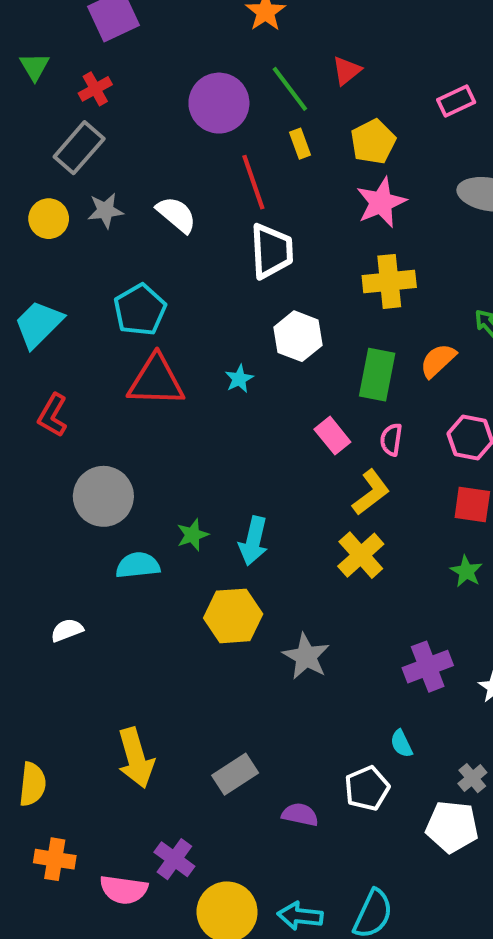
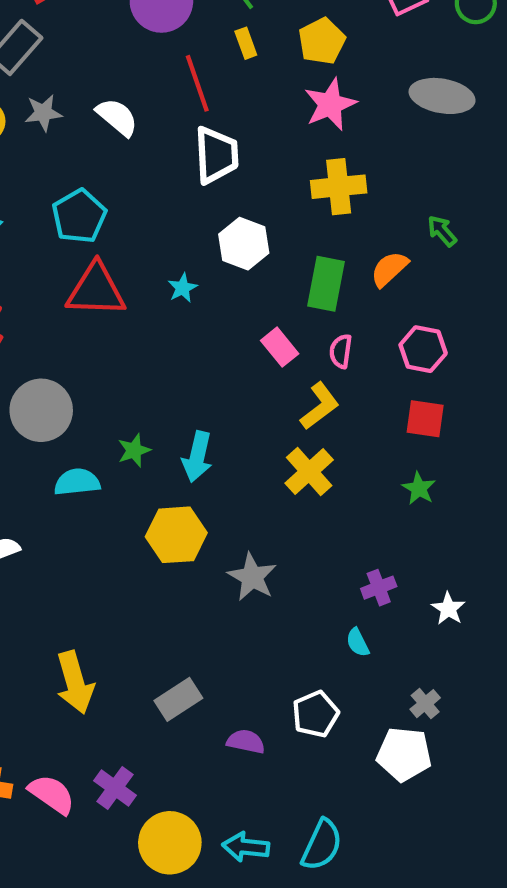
purple cross: (428, 667) -> (379, 588), size x0.7
cyan semicircle: (401, 744) -> (358, 642), moved
pink semicircle: (124, 890) -> (52, 794), moved, turned -153

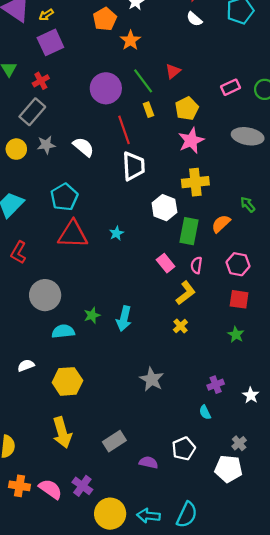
white hexagon: (244, 244) -> (164, 208), moved
yellow cross: (309, 471) -> (180, 326), size x0.6
yellow hexagon: (176, 535) -> (67, 381), moved

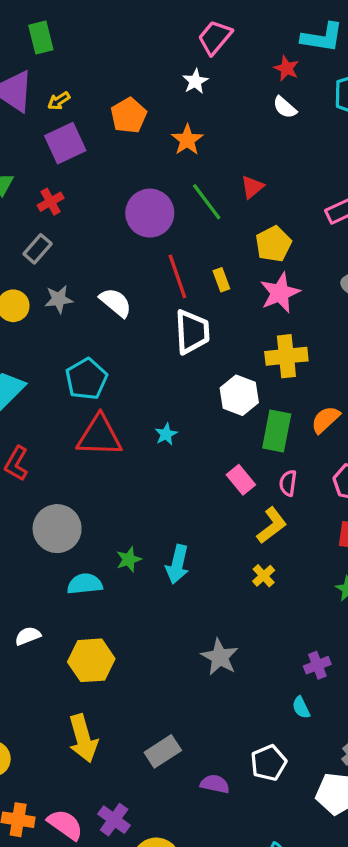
orange pentagon: (105, 19) -> (129, 115), moved
yellow rectangle: (148, 110) -> (221, 280), moved
gray rectangle: (32, 112) -> (38, 249), size x0.7

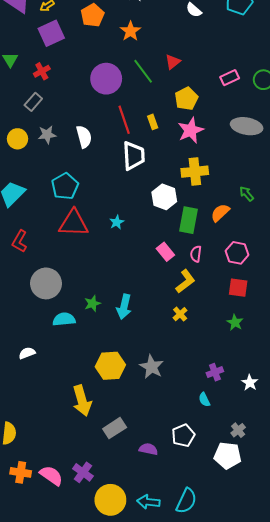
white semicircle: (116, 303) -> (84, 137), turned 35
yellow hexagon: (91, 660) -> (110, 366), moved
yellow arrow: (83, 738) -> (82, 401), moved

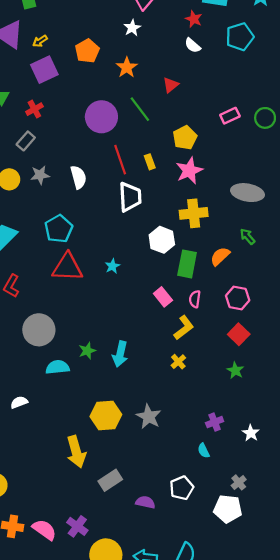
red triangle: (173, 62) -> (171, 85), moved
gray ellipse: (247, 126) -> (247, 193), moved
red square: (238, 288) -> (239, 334), turned 36

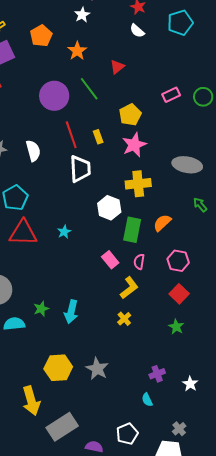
green arrow: (247, 236) -> (200, 205), moved
gray rectangle: (110, 480) -> (62, 427), size x1.4

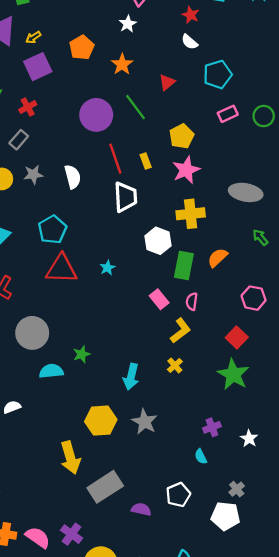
cyan pentagon: (180, 23) -> (218, 74), moved
pink hexagon: (178, 261) -> (254, 298), moved
cyan arrow: (71, 312) -> (131, 377), moved
green star: (176, 327) -> (233, 374), size x1.8

